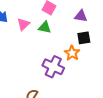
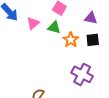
orange star: (72, 53) -> (71, 40), moved
purple cross: (53, 67) -> (82, 74), moved

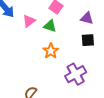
orange star: (71, 40) -> (51, 51), moved
purple cross: (82, 74) -> (76, 74), turned 30

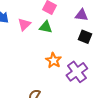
black square: (88, 40) -> (85, 37), turned 32
orange star: (51, 51) -> (54, 60), moved

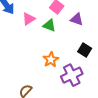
purple triangle: (82, 15) -> (77, 19), moved
black square: (85, 37) -> (85, 50), moved

